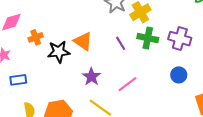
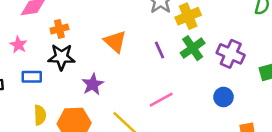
green cross: (148, 38) -> (193, 48), turned 36
black star: (59, 52) -> (61, 57), moved
purple star: (91, 77) -> (93, 84), moved

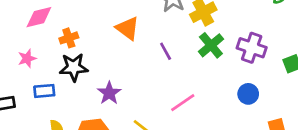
orange triangle: (115, 41) -> (127, 28), moved
pink star: (18, 45) -> (27, 58), turned 30
purple line: (160, 50) -> (166, 51), moved

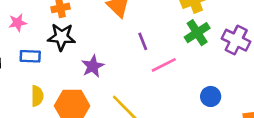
purple line: (166, 51) -> (143, 41), moved
blue circle: (248, 94) -> (211, 96), moved
pink line: (183, 103) -> (164, 65), moved

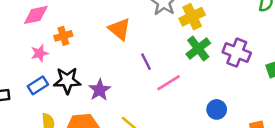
pink star: (18, 23) -> (40, 53), moved
black star: (61, 37) -> (67, 81), moved
blue rectangle: (30, 56) -> (38, 85), turned -30

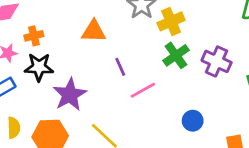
orange triangle: (119, 29) -> (94, 31), turned -40
black star: (67, 81) -> (39, 67), moved
purple star: (100, 90) -> (70, 95), size x1.4

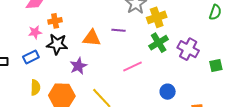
orange triangle: (94, 31) -> (92, 38), moved
purple line: (120, 67) -> (118, 30), moved, turned -64
purple star: (70, 95) -> (78, 66), size x0.7

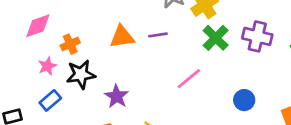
orange triangle: (92, 38) -> (122, 37), moved

